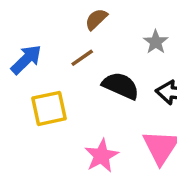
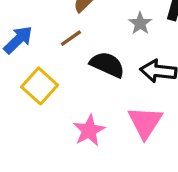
yellow square: (49, 108) -> (40, 86), turned -36

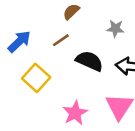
gray star: (140, 23) -> (115, 29), turned -30

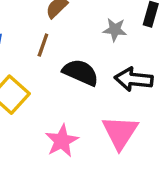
brown line: (61, 40) -> (43, 45), turned -36

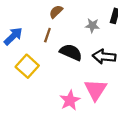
pink star: (62, 141) -> (70, 100), moved

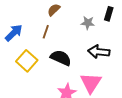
black semicircle: (71, 52) -> (61, 58), moved

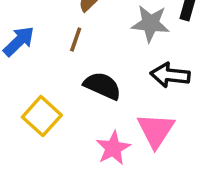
gray star: (88, 23) -> (150, 23), size x1.5
yellow square: (27, 61) -> (42, 116), moved

